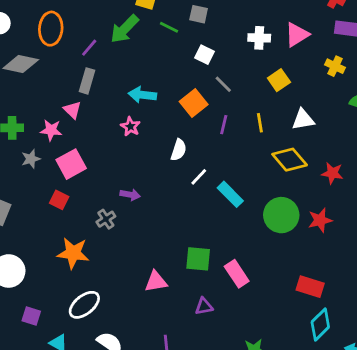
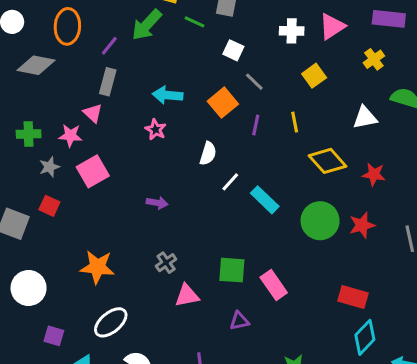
yellow cross: (335, 66) -> (374, 59), turned 30
white triangle: (303, 120) -> (365, 118), moved
red square: (59, 200) -> (49, 206), moved
gray cross: (106, 219) -> (166, 263), moved

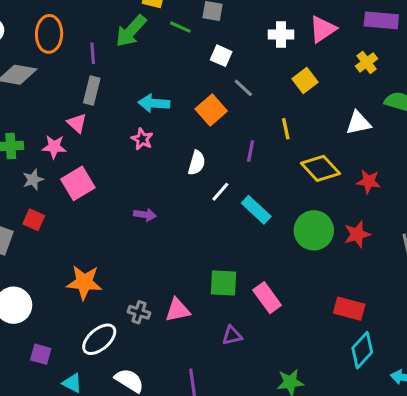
purple line: (109, 46) -> (93, 53), turned -42
purple line: (256, 125) -> (251, 151), moved
gray cross: (166, 263) -> (139, 312), moved, turned -36

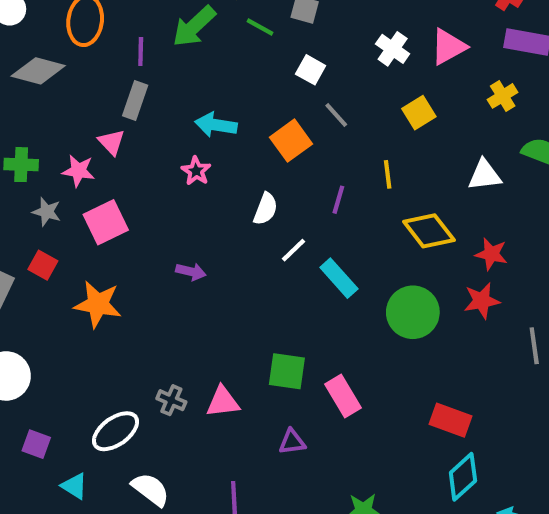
white cross: (281, 35) -> (393, 49), turned 30
gray star: (33, 180) -> (47, 212), turned 30
red star: (357, 234) -> (482, 301), moved
orange star: (84, 282) -> (98, 304), moved

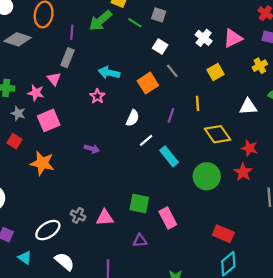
red star: (482, 301) -> (243, 172), turned -30

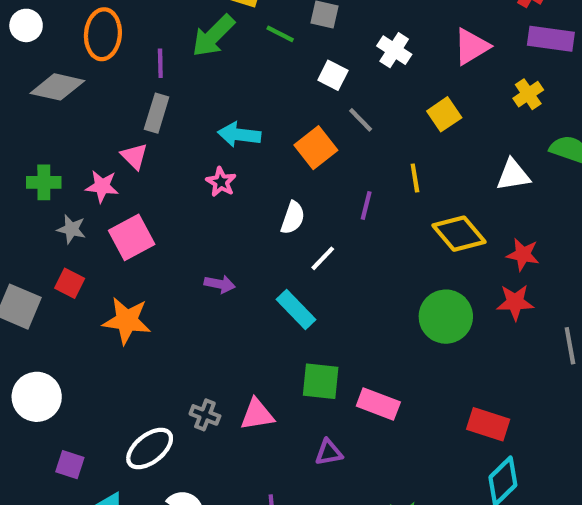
white cross: (204, 38) -> (394, 50), moved
cyan rectangle: (169, 156) -> (296, 310), moved
red star: (243, 172) -> (515, 302), turned -30
pink rectangle: (168, 218) -> (378, 404), turned -36

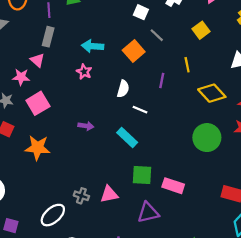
white line: (323, 258) -> (140, 110), turned 72
purple triangle: (329, 452) -> (148, 213), size x1.5

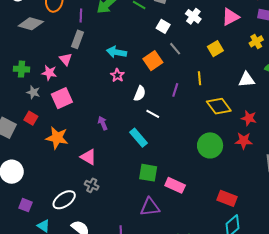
pink star: (84, 72) -> (117, 75), moved
purple arrow: (86, 126) -> (103, 123), turned -128
pink triangle: (109, 194) -> (88, 157), moved, turned 36

